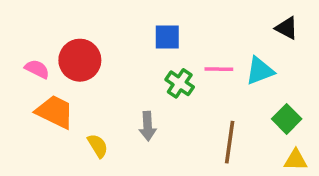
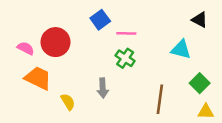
blue square: (167, 37) -> (100, 20), moved, turned -36
pink line: (219, 69) -> (126, 33), moved
cyan triangle: (260, 71) -> (181, 50), turned 35

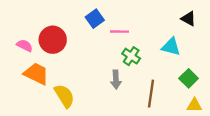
green cross: (125, 58) -> (131, 56), moved
gray arrow: (103, 88) -> (116, 80), moved
yellow semicircle: (68, 102) -> (64, 96), size x1.5

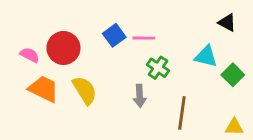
blue square: (95, 19) -> (114, 35), moved
green square: (189, 78) -> (233, 75), moved
yellow semicircle: (64, 96) -> (85, 90), moved

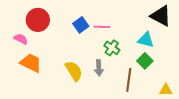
black triangle: (227, 23) -> (161, 16), size x1.6
red circle: (63, 48) -> (38, 20), moved
green square: (233, 75) -> (145, 61), moved
yellow semicircle: (85, 90) -> (74, 71), moved

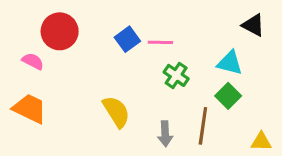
black triangle: (161, 16) -> (253, 25), size x0.7
orange trapezoid: (31, 63) -> (30, 109), moved
gray arrow: (99, 68) -> (165, 134), moved

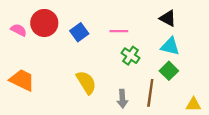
black triangle: (253, 25) -> (168, 18), moved
blue square: (127, 39) -> (79, 32), moved
pink semicircle: (33, 61) -> (19, 30), moved

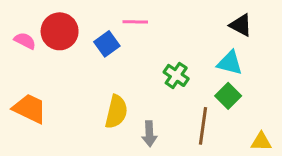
black triangle: (168, 18) -> (241, 25), moved
pink line: (119, 31) -> (135, 22), moved
yellow semicircle: (86, 82) -> (116, 112), turned 45
gray arrow: (122, 99) -> (149, 134), moved

